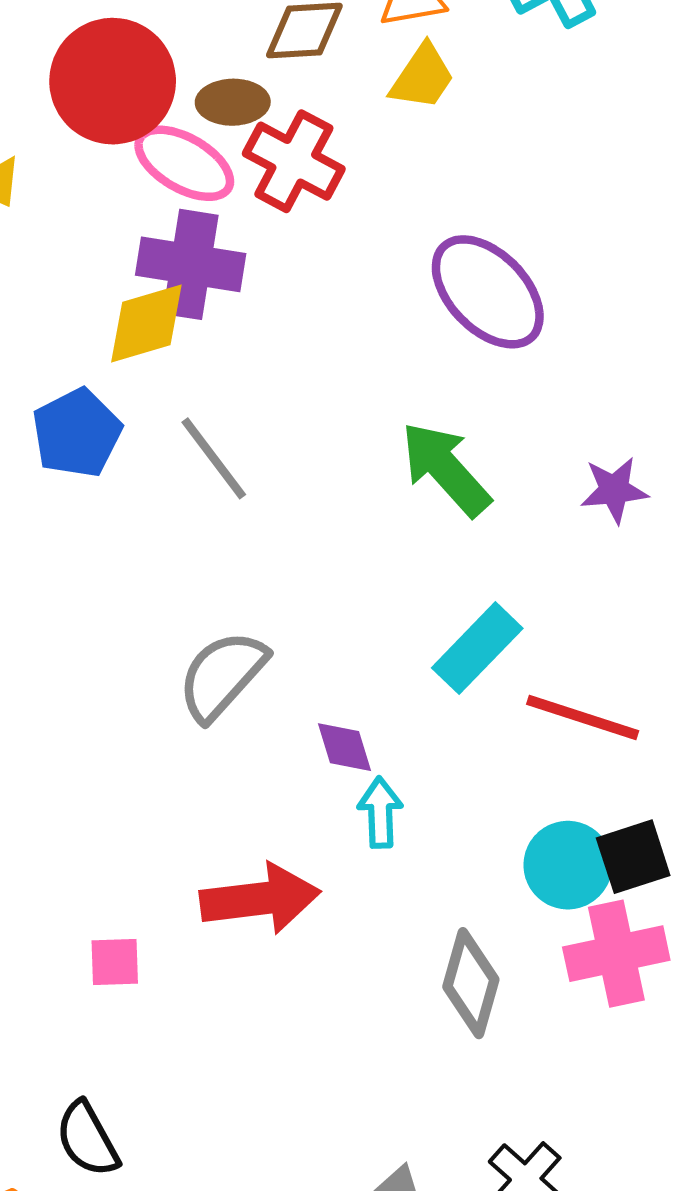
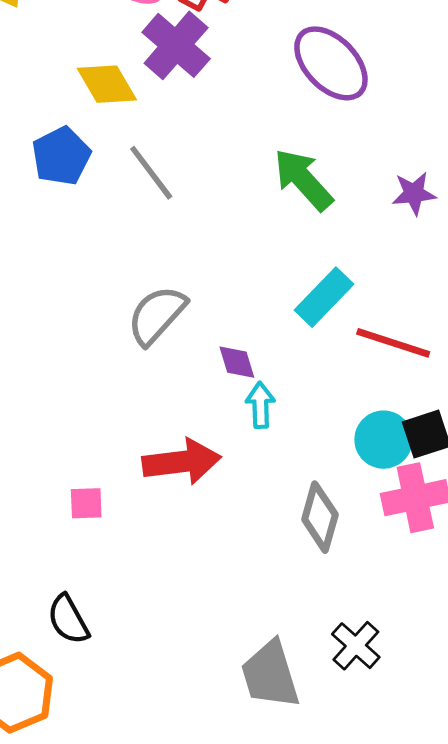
purple cross: (191, 264) -> (176, 45), moved, turned 32
yellow diamond: (146, 323) -> (107, 84), turned 76

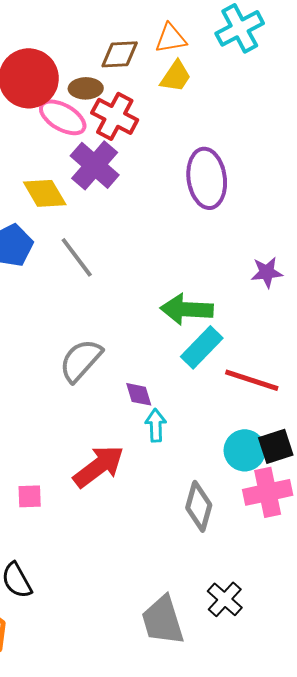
purple ellipse: (331, 63) -> (207, 178), turned 36
green arrow: (303, 180) -> (187, 309), moved, turned -45
red arrow: (182, 462) -> (99, 466), turned -30

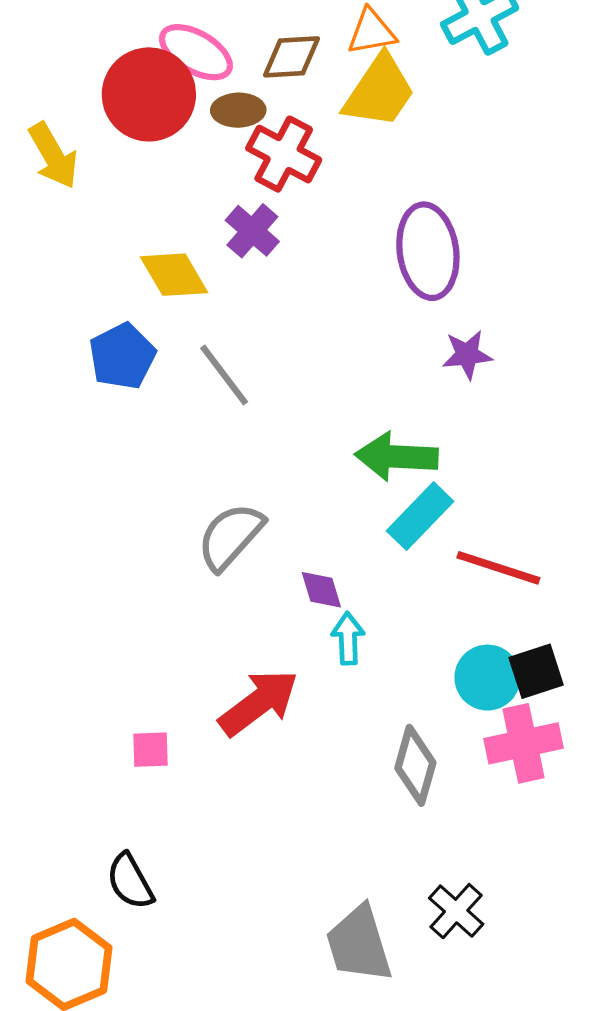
yellow trapezoid: (176, 76) -> (379, 91), size x1.5
pink ellipse: (63, 117) -> (196, 52), moved
purple cross: (95, 165) -> (252, 231), size x0.7
purple star: (267, 272) -> (467, 355), moved

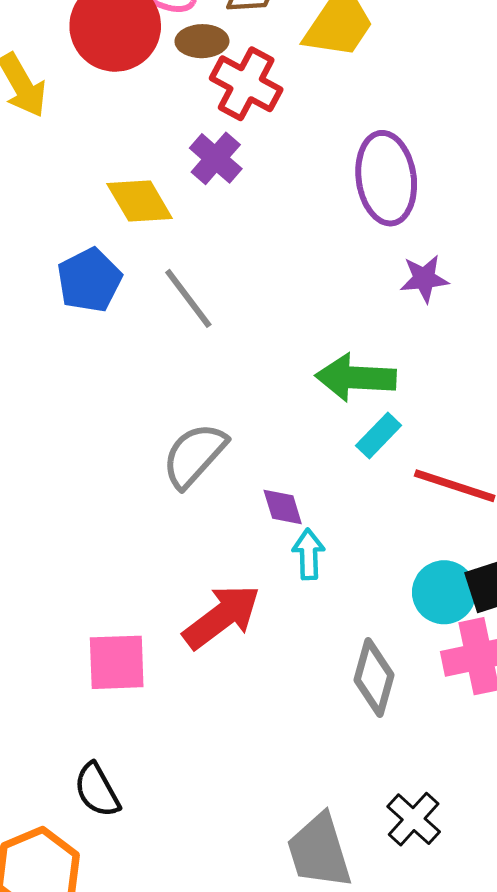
cyan rectangle: (420, 516) -> (379, 435), size x0.7
pink square: (150, 750) -> (117, 662), size x1.6

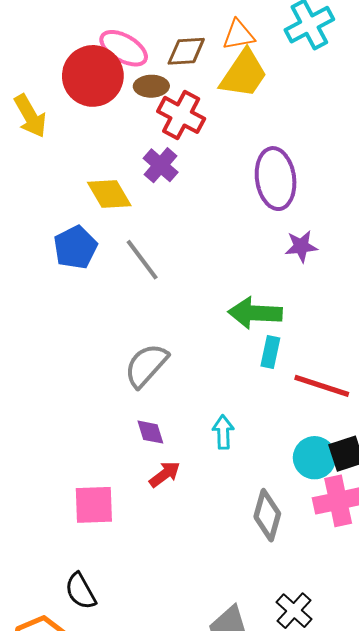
cyan rectangle: (379, 435) -> (270, 352), turned -32
purple diamond: (283, 507) -> (150, 432), moved
red arrow: (222, 617) -> (165, 474), size x0.6

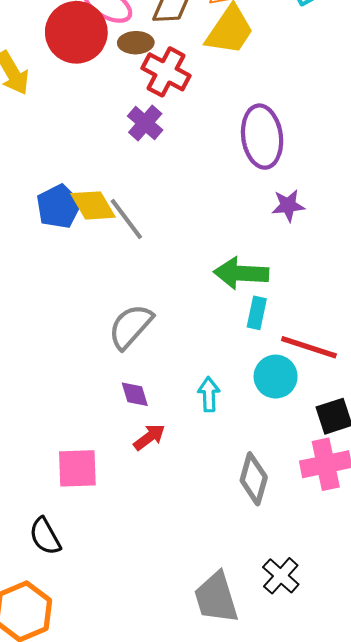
yellow diamond: (109, 194) -> (93, 205), moved
cyan circle: (315, 458) -> (276, 377), moved
black semicircle: (81, 591) -> (45, 536), moved

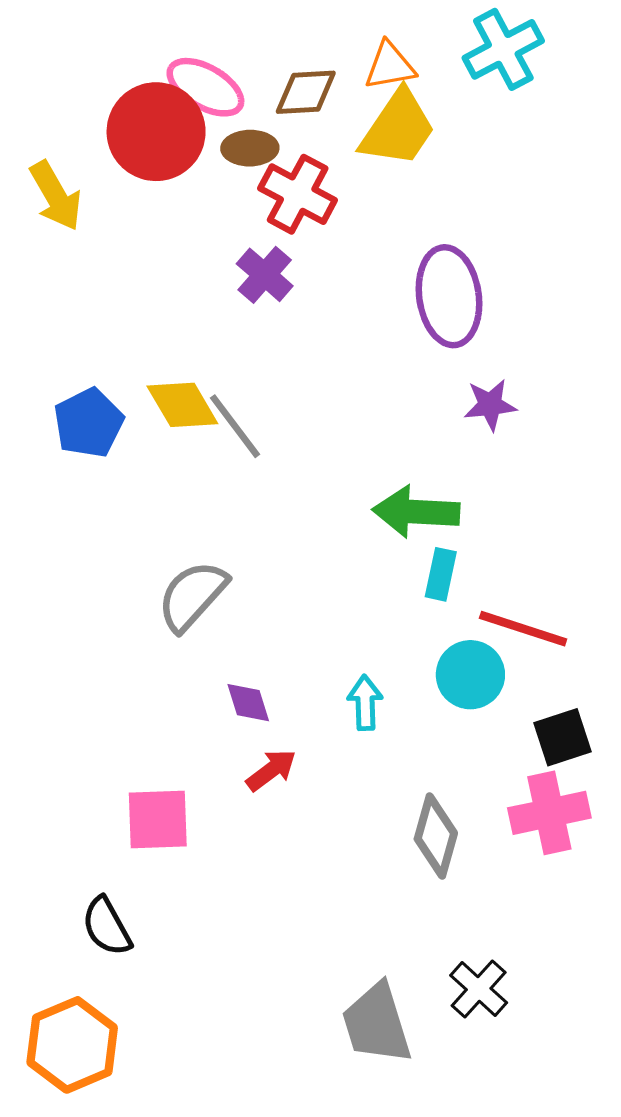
blue pentagon: (59, 206) -> (89, 423), moved
gray semicircle: (131, 326) -> (192, 596), moved

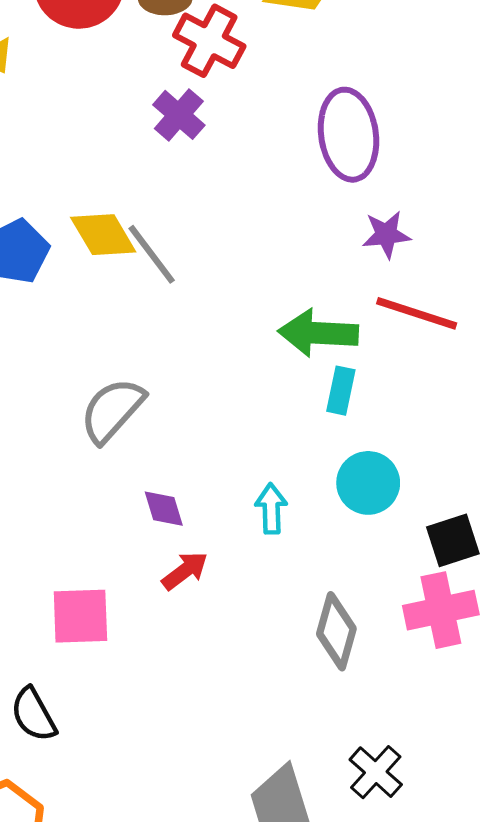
red line: (523, 629) -> (417, 313), moved

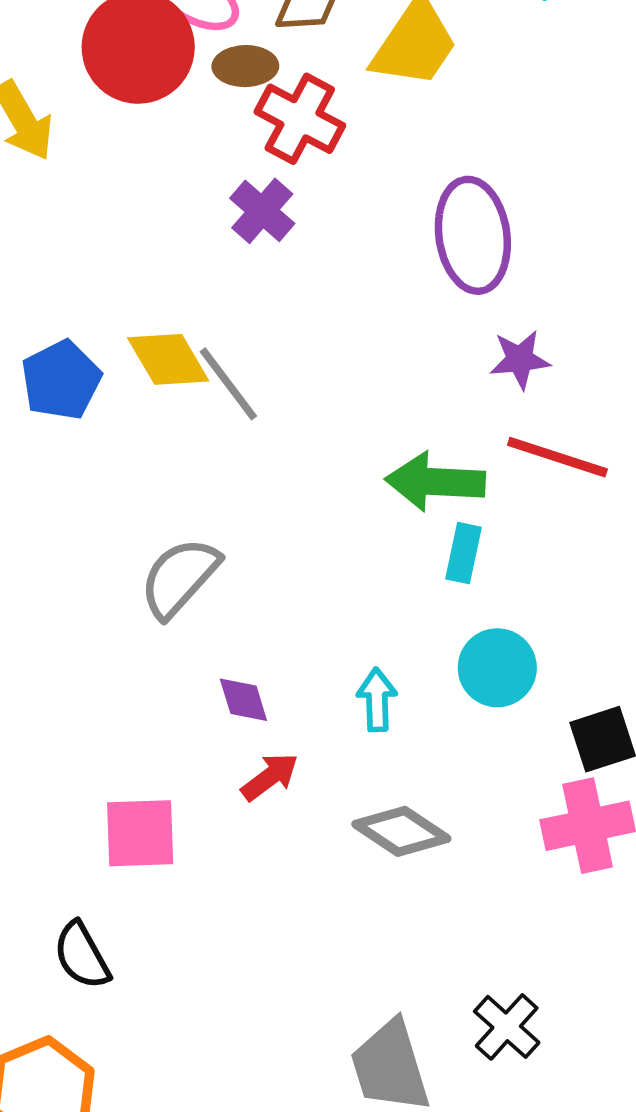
gray diamond: (336, 631) -> (401, 831), moved, turned -72

